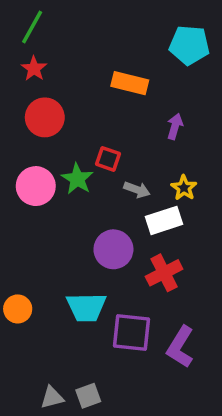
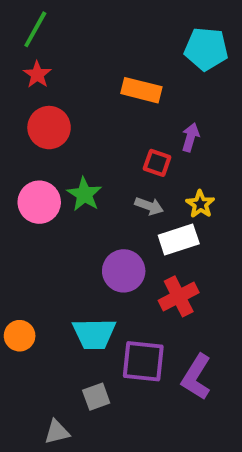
red square: (108, 159) -> (157, 163), moved
gray square: (88, 396) -> (96, 397), moved

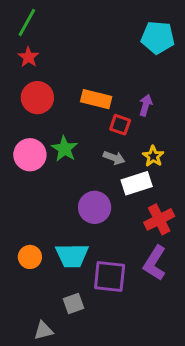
orange rectangle: (141, 90) -> (96, 99), moved
red cross: (179, 296) -> (159, 219), moved
orange circle: (20, 336) -> (30, 257), moved
purple L-shape: (196, 377) -> (155, 263), moved

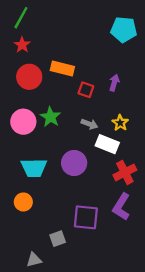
orange rectangle: (96, 99) -> (62, 69), moved
red square: (120, 125) -> (86, 90), moved
white rectangle: (137, 183) -> (107, 144), turned 40
cyan trapezoid: (72, 255) -> (34, 168), moved

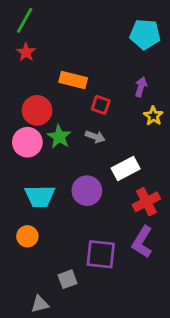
red circle: (29, 77) -> (37, 110), moved
purple arrow: (114, 83) -> (141, 87), moved
yellow star: (120, 123) -> (153, 116), moved
gray arrow: (89, 124) -> (95, 137), moved
white rectangle: (107, 144) -> (126, 168), turned -50

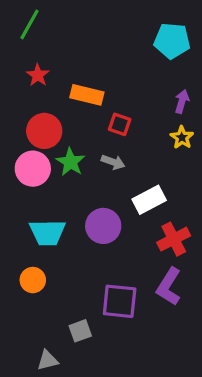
red star: (26, 52) -> (38, 75), moved
purple arrow: (141, 87) -> (182, 101), moved

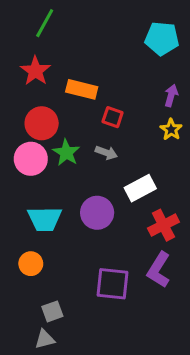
green line: (29, 24) -> (45, 23), moved
red star: (38, 75) -> (35, 71), size x1.4
gray square: (80, 331) -> (52, 311), moved

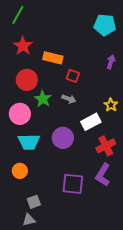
green line: (45, 23) -> (18, 15), moved
yellow star: (171, 129) -> (111, 105), moved
pink circle: (31, 159) -> (20, 114), moved

